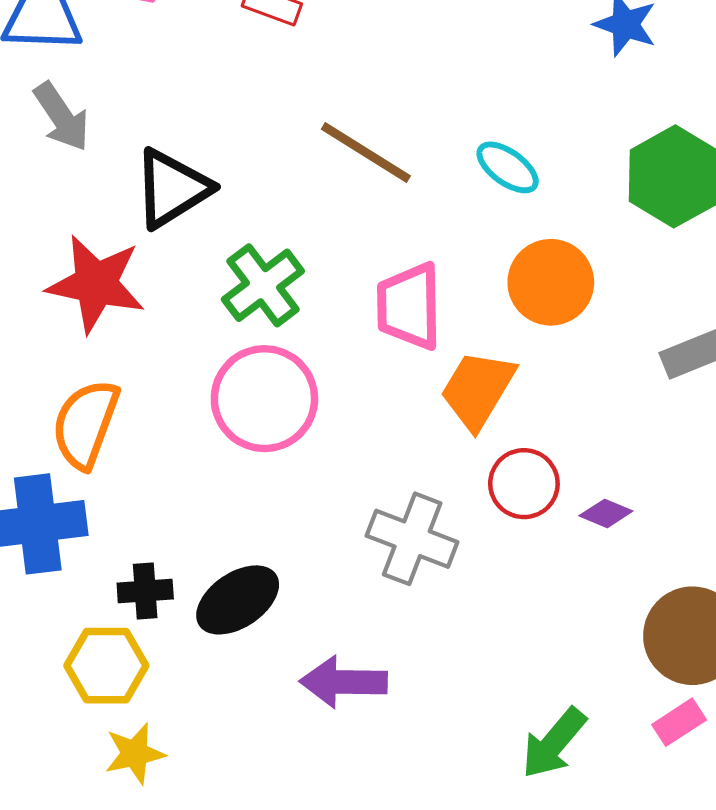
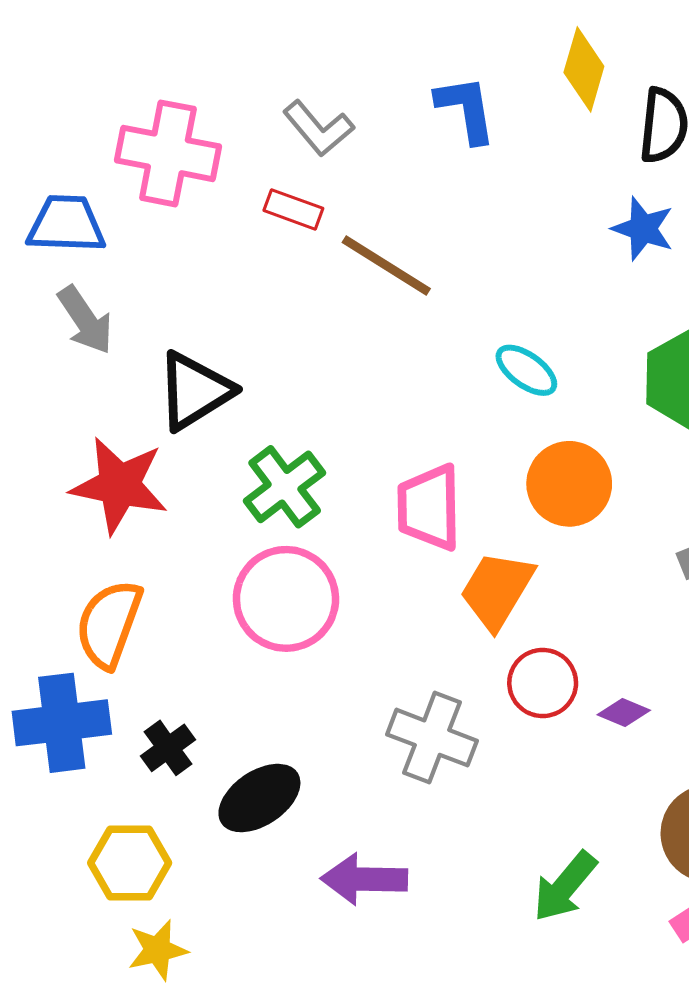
brown line: (366, 153) -> (386, 266), moved
black cross: (145, 591) -> (168, 748), moved, turned -32
green arrow: (554, 743) -> (565, 887), moved

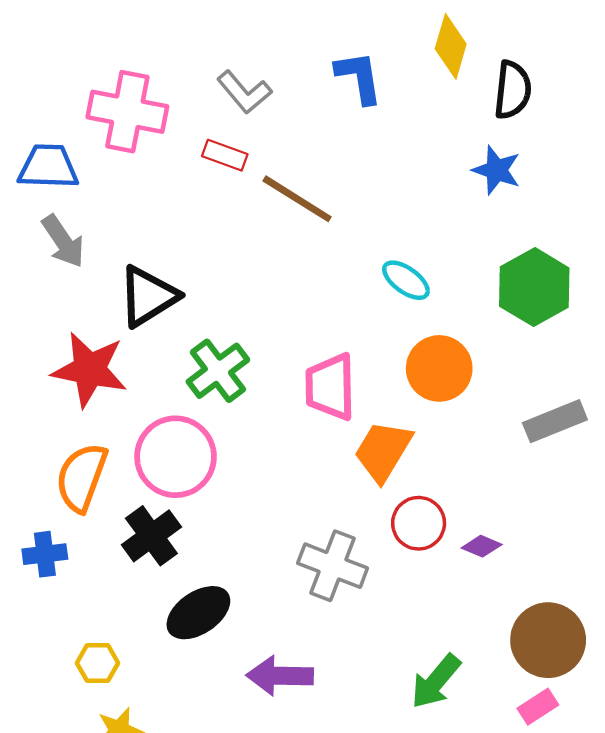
pink circle: (286, 599) -> (176, 457), moved
blue cross: (62, 723) -> (45, 554), size x0.6
black cross: (168, 748) -> (151, 536), moved, size x1.4
yellow hexagon: (130, 863) -> (98, 663), size x0.7

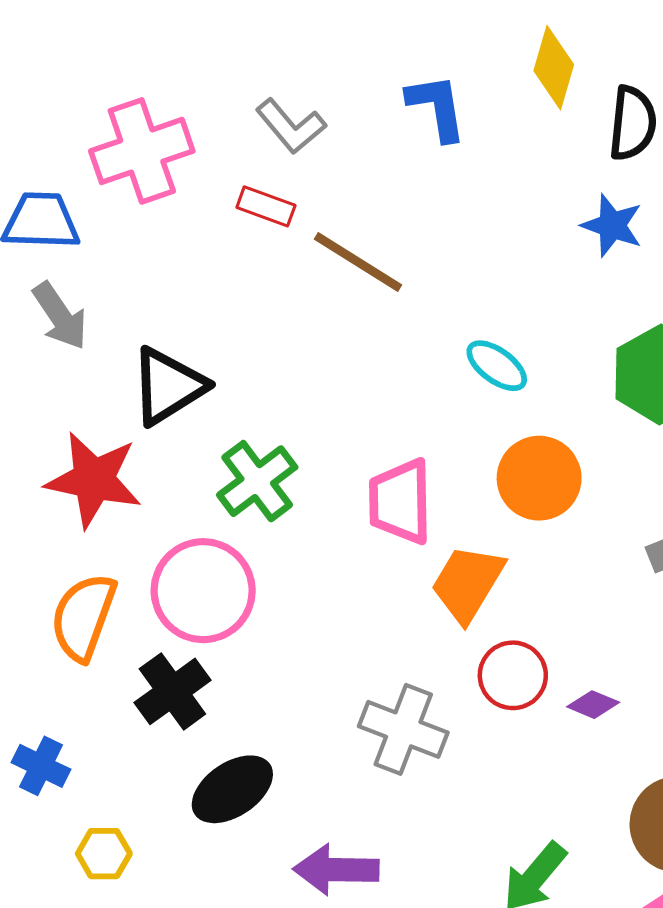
pink cross: (127, 112) -> (142, 151), turned -30
blue cross: (45, 554) -> (41, 766), moved, turned 33

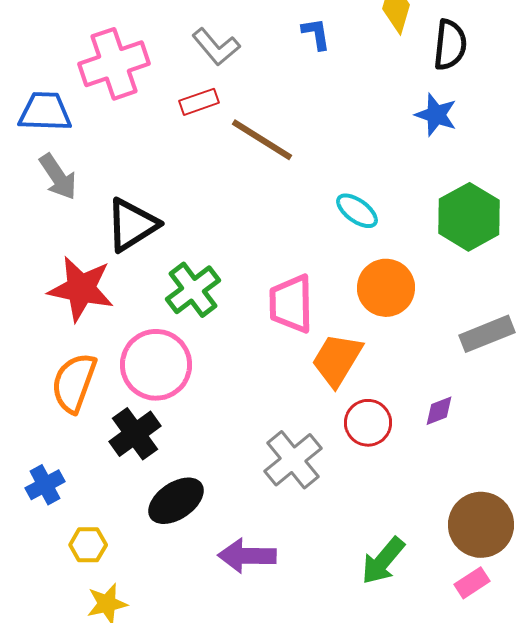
blue L-shape: (437, 107) -> (316, 34), size x0.7
red rectangle: (266, 206) -> (199, 102), turned -39
purple diamond: (593, 705) -> (439, 411), moved, turned -44
gray cross: (403, 729) -> (293, 460), turned 30
blue cross: (41, 766) -> (45, 485), turned 36

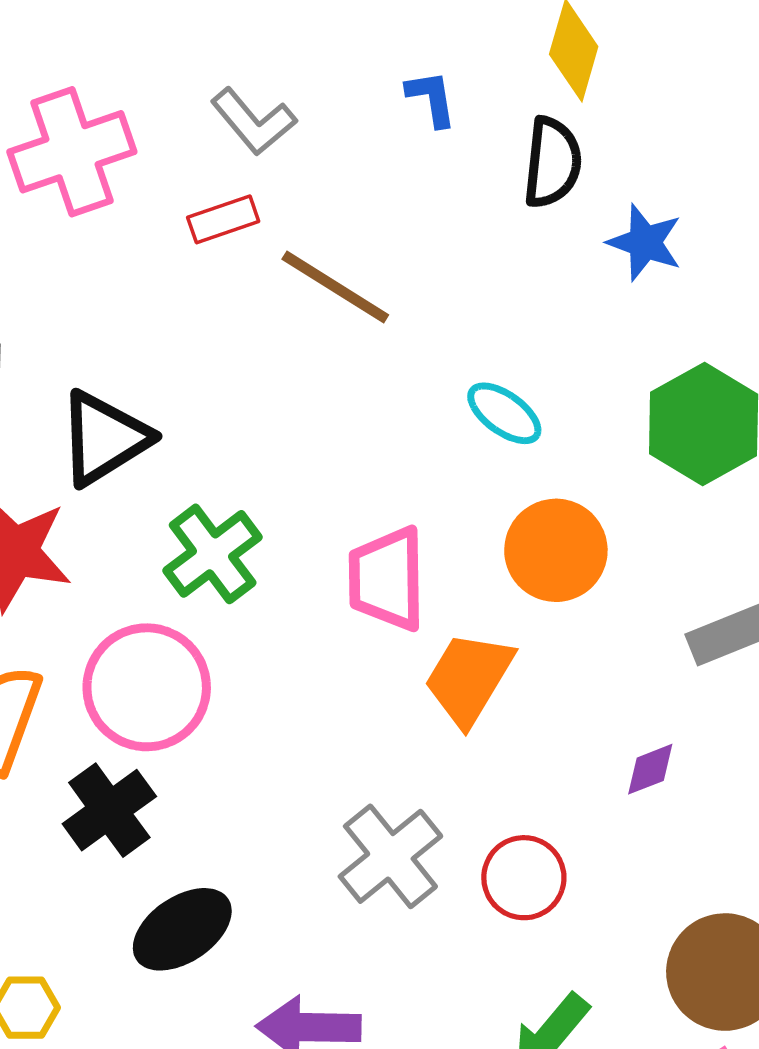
black semicircle: (450, 45) -> (552, 162), moved
red circle: (368, 423) -> (524, 878), moved

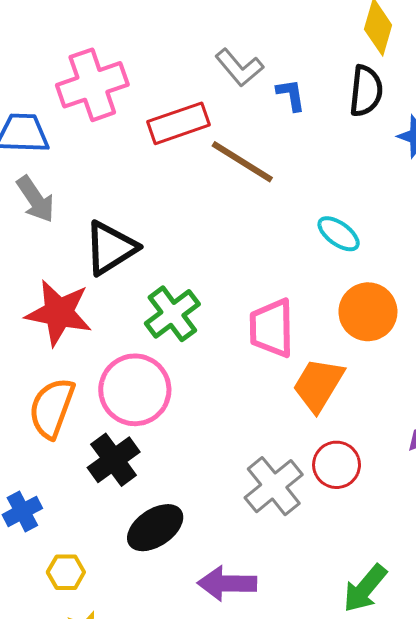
blue L-shape: (431, 98) -> (291, 95), moved
gray L-shape: (253, 122) -> (239, 68), moved
red rectangle: (223, 219) -> (178, 123), size x1.5
red circle: (524, 878) -> (337, 465), moved

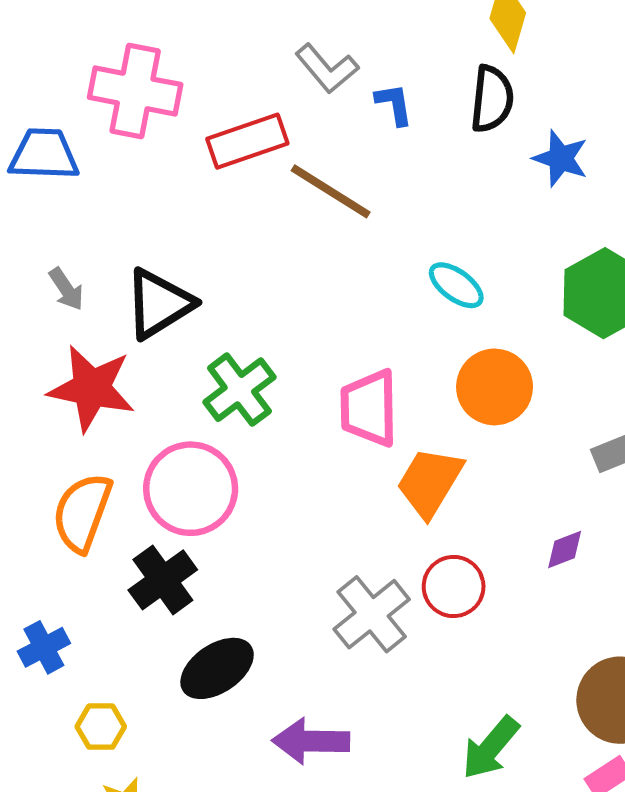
pink cross: (92, 85) -> (135, 91), turned 30
gray arrow: (36, 199) -> (66, 289), moved, size x0.7

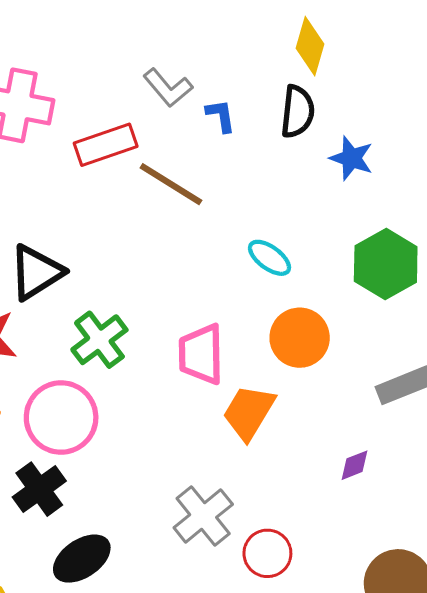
red circle: (454, 586) -> (267, 553), moved

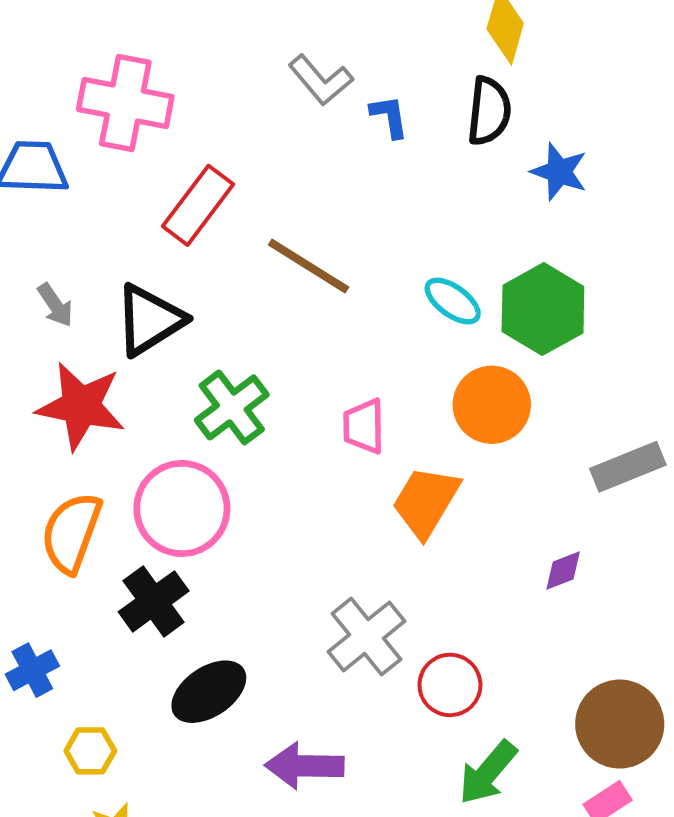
red rectangle: (106, 145) -> (198, 205), moved, turned -34
brown line: (171, 184) -> (309, 266), moved
green hexagon: (386, 264) -> (543, 309), moved
pink trapezoid: (201, 354) -> (364, 426), size x0.7

